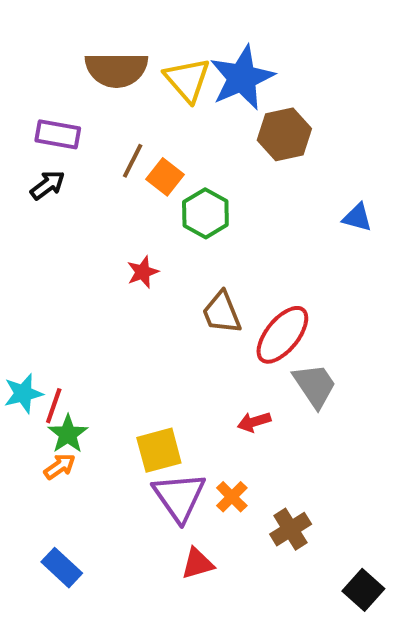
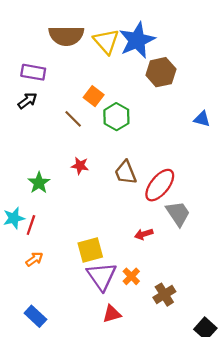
brown line: (133, 161) -> (73, 119), moved, turned -72
red star: (143, 272) -> (80, 166), moved, turned 30
green star: (68, 434) -> (39, 183), moved

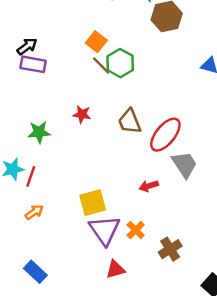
purple rectangle: (33, 72) -> (33, 64), moved
brown line: (73, 119) -> (101, 65), moved
green star: (39, 183) -> (39, 132), turned 30

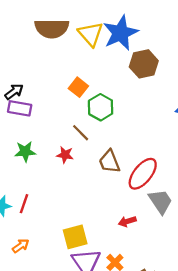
brown line: (101, 65) -> (81, 133), moved
green star: (39, 132) -> (25, 152), moved
red line: (31, 176) -> (24, 204), moved

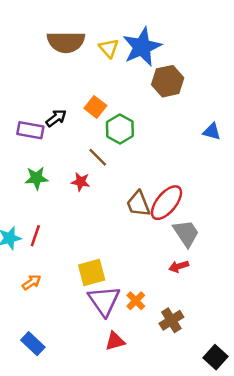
yellow triangle: (91, 34) -> (109, 48), size x0.7
black arrow: (14, 92) -> (56, 118), moved
brown trapezoid: (109, 162) -> (138, 204), moved
red arrow: (127, 221) -> (179, 266), moved

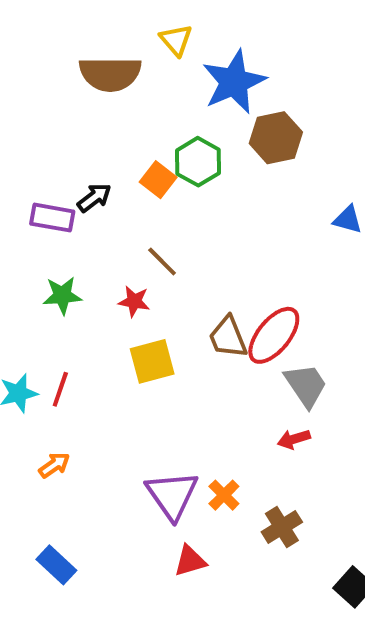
yellow triangle: (109, 48) -> (176, 40), moved
green hexagon: (120, 129) -> (198, 162), moved
yellow square: (92, 272) -> (152, 361), moved

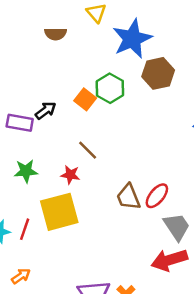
brown semicircle: (110, 74) -> (56, 34), size x0.6
red ellipse: (274, 335) -> (157, 196), size x0.7
yellow square: (152, 361) -> (59, 212), moved, size x1.4
red arrow: (294, 439) -> (169, 260), size x1.8

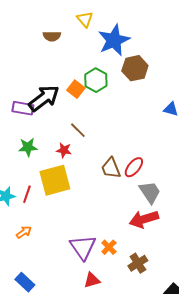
black arrow: (46, 110) -> (44, 98), size x1.8

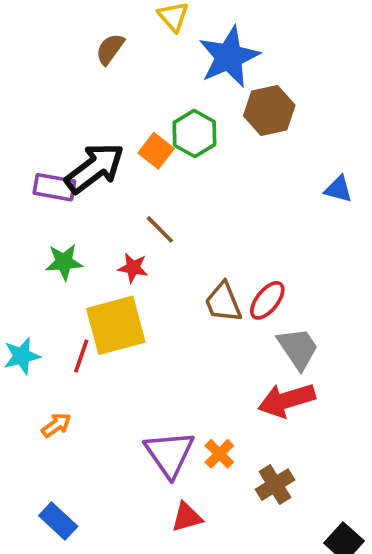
brown semicircle: (52, 36) -> (110, 49), turned 126
red line: (27, 194) -> (81, 356), moved

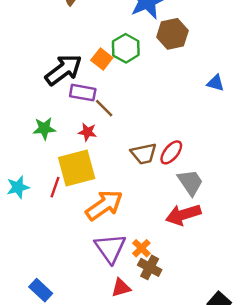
purple rectangle: (54, 187) -> (83, 93), moved
brown trapezoid: (223, 302) -> (144, 154), turned -80
orange arrow: (56, 425) -> (104, 205), moved, size x2.0
brown cross: (275, 485) -> (150, 267), moved, turned -30

